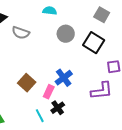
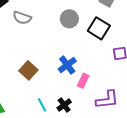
purple L-shape: (102, 91) -> (107, 100), moved
pink rectangle: (49, 92) -> (83, 81), moved
black cross: (58, 108) -> (64, 105), moved

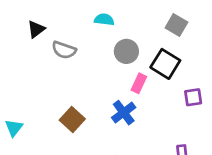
pink rectangle: (83, 81) -> (139, 83), moved

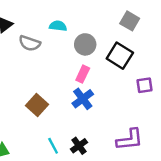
cyan semicircle: (104, 19) -> (58, 26), moved
pink rectangle: (139, 83) -> (83, 74), moved

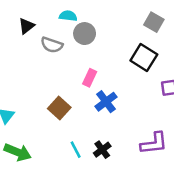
cyan semicircle: (58, 26) -> (68, 16), moved
gray circle: (85, 44) -> (85, 34), moved
pink rectangle: (83, 74) -> (90, 78), moved

